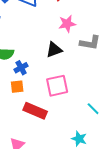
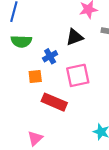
blue cross: (21, 68) -> (50, 56), moved

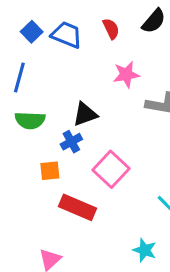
black triangle: (75, 37) -> (85, 114), moved
pink square: (78, 75) -> (111, 169), turned -35

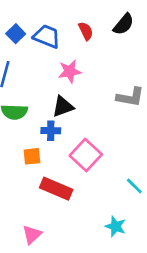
pink star: (126, 75) -> (70, 71), moved
blue cross: (71, 142) -> (51, 131), turned 30

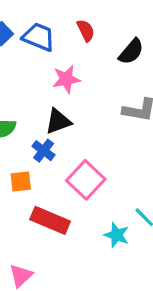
black semicircle: (124, 24) -> (131, 52), moved
blue cross: (51, 131) -> (44, 151), turned 36
cyan star: (115, 226) -> (117, 235), moved

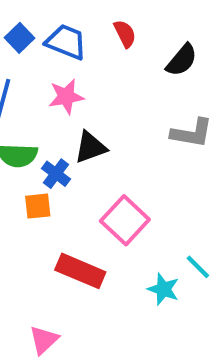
pink star: (66, 79) -> (66, 97), moved
blue cross: (44, 151) -> (56, 174), moved
orange square: (21, 181) -> (38, 206), moved

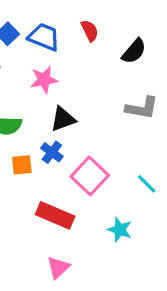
blue cross: (56, 174) -> (52, 152), moved
cyan line: (198, 267) -> (147, 184), moved
pink triangle: (44, 340) -> (58, 268), moved

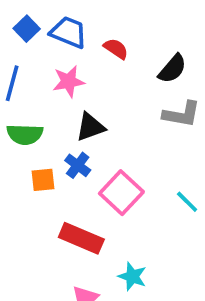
red semicircle: (90, 31) -> (116, 49), moved, turned -30
black semicircle: (134, 51) -> (172, 69), moved
cyan star: (120, 230) -> (132, 276), moved

